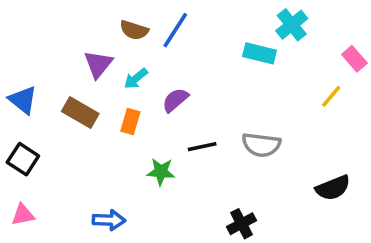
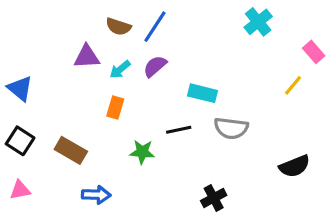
cyan rectangle: (259, 53) -> (203, 93), moved
purple triangle: (98, 64) -> (87, 57), turned 48
purple semicircle: (175, 100) -> (155, 66), moved
brown rectangle: (80, 113) -> (71, 150), moved

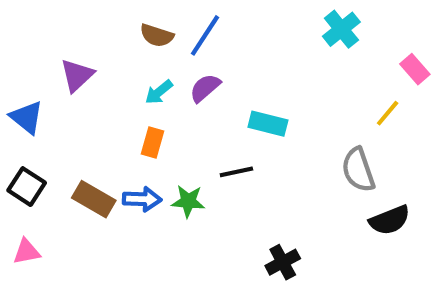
purple triangle: (87, 57) -> (77, 75), moved, turned -40
gray semicircle: (231, 128) -> (358, 170), moved, turned 64
blue arrow: (96, 195) -> (142, 199), moved

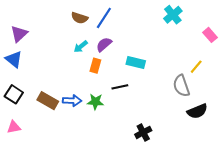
purple triangle: (77, 75) -> (19, 34), moved
yellow line: (388, 113) -> (196, 67), moved
orange rectangle: (153, 142) -> (95, 66), moved

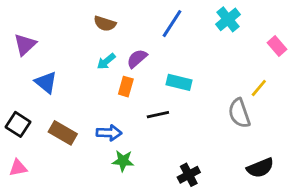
blue line: (104, 18) -> (172, 24), moved
blue triangle: (14, 59) -> (46, 82), moved
blue arrow: (72, 101) -> (109, 133), moved
green star: (95, 102) -> (123, 161), moved
black semicircle: (197, 111) -> (260, 168), moved

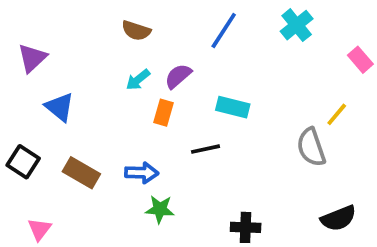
pink triangle: (18, 168) -> (40, 229), moved, turned -42
black cross: (189, 175) -> (246, 227), turned 30

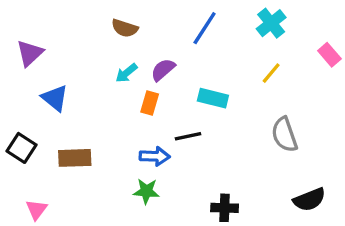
yellow line: (337, 114) -> (271, 73), moved
brown rectangle: (81, 173) -> (75, 158), turned -32
blue arrow: (142, 173) -> (155, 156), moved

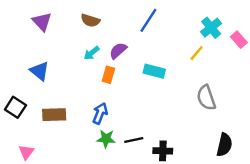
cyan cross: (271, 23) -> (211, 28), moved
purple triangle: (30, 53) -> (42, 22), moved, turned -30
black line: (188, 136) -> (134, 140), moved
blue arrow: (155, 156) -> (100, 113), moved, turned -70
black semicircle: (309, 200) -> (224, 145), turned -55

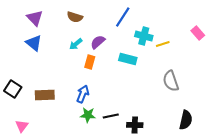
cyan cross: (211, 28) -> (144, 36), moved, turned -36
yellow line: (197, 53) -> (163, 44), turned 32
blue triangle: (40, 71) -> (34, 43), moved

